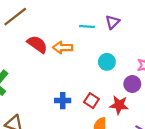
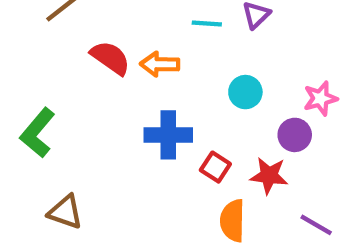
blue cross: (63, 101) -> (168, 135), moved, size x1.5

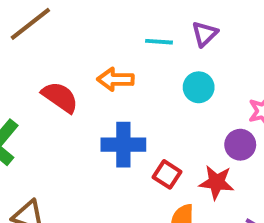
red semicircle: (110, 58) -> (60, 97), moved
cyan circle: (245, 92) -> (199, 87), moved

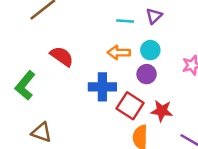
orange arrow: (115, 79) -> (119, 53), moved
purple circle: (240, 145) -> (147, 74), moved
red square: (167, 174) -> (130, 106), size x1.5

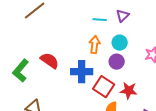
orange arrow: (119, 53) -> (95, 45), turned 96
red semicircle: (62, 56) -> (50, 61), moved

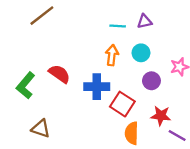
purple triangle: (123, 16) -> (144, 21), turned 32
purple circle: (117, 62) -> (151, 81), moved
red star: (129, 91) -> (161, 116), moved

